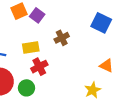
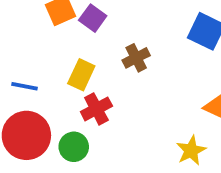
yellow rectangle: (31, 47) -> (81, 75), turned -56

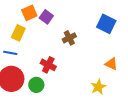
yellow rectangle: (81, 75) -> (18, 33), moved
red cross: (96, 109) -> (48, 65), turned -35

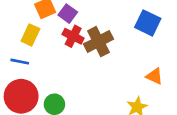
brown cross: (69, 38) -> (98, 42), size x1.5
red cross: (48, 65) -> (73, 36), moved

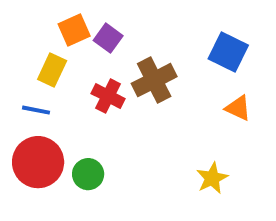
red cross: (73, 36) -> (108, 96), moved
orange triangle: (154, 76) -> (238, 108), moved

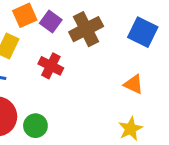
brown cross: (154, 80) -> (86, 29), moved
orange triangle: (238, 108) -> (134, 84), moved

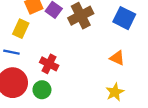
red cross: (51, 66) -> (49, 64), moved

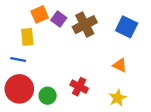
yellow rectangle: (21, 29) -> (27, 37), turned -30
red cross: (49, 64) -> (79, 87), moved

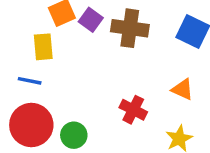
brown cross: (85, 25) -> (130, 28), turned 35
red cross: (79, 87) -> (133, 110), moved

